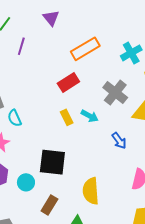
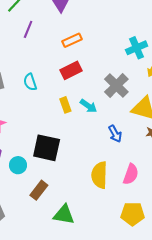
orange rectangle: (85, 49) -> (72, 40), moved, size x0.7
cyan semicircle: (15, 118) -> (30, 82), moved
yellow semicircle: (91, 191) -> (99, 175), moved

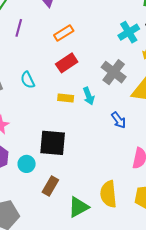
yellow rectangle: (65, 105) -> (66, 98), turned -56
cyan arrow: (88, 106) -> (89, 96), turned 42
yellow semicircle: (99, 175) -> (108, 194), moved
green triangle: (64, 215) -> (78, 207), turned -30

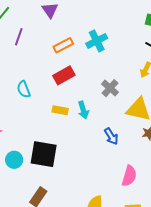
cyan cross: (129, 32) -> (97, 41), moved
gray cross: (114, 72) -> (110, 88), size x0.7
cyan circle: (27, 164) -> (14, 160), moved

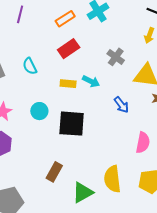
cyan arrow: (83, 110) -> (91, 81), turned -42
black square: (44, 154) -> (72, 124), moved
cyan circle: (14, 160) -> (39, 111), moved

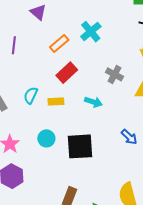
cyan semicircle: (30, 66) -> (31, 95), turned 60
yellow rectangle: (68, 84) -> (56, 102), moved
blue arrow: (121, 105) -> (129, 137), moved

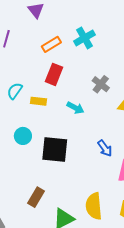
red rectangle: (67, 73) -> (54, 74), turned -35

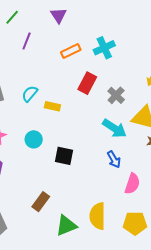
red rectangle: (54, 74) -> (87, 83), moved
cyan arrow: (75, 108) -> (114, 128), moved, size x1.4
black square: (55, 149) -> (64, 156), size x0.7

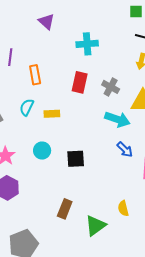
purple triangle: (59, 15) -> (46, 22), moved
cyan cross: (104, 48) -> (87, 44), turned 35
orange rectangle: (71, 51) -> (35, 75), moved, turned -60
yellow semicircle: (98, 216) -> (123, 208), size x0.6

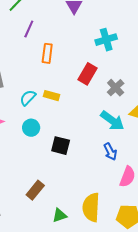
cyan cross: (87, 44) -> (106, 40), turned -30
cyan semicircle: (27, 107) -> (28, 98), moved
yellow semicircle: (123, 208) -> (91, 207), size x1.8
green triangle: (95, 226) -> (59, 215), size x0.7

